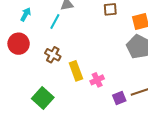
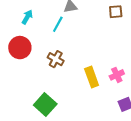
yellow rectangle: (76, 71) -> (92, 77), moved
pink cross: (97, 80) -> (117, 75), moved

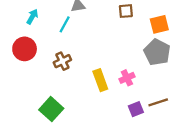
brown cross: (56, 59) -> (62, 61), turned 35

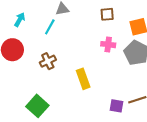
pink cross: (127, 78) -> (108, 45), moved, turned 32
purple square: (136, 109) -> (116, 106), turned 32

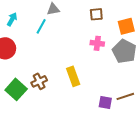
brown cross: (48, 61) -> (39, 81), moved
green square: (37, 106) -> (16, 89), moved

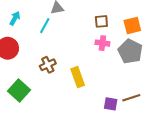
brown square: (96, 14) -> (101, 21), moved
brown cross: (39, 81) -> (48, 65), moved

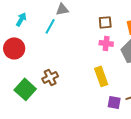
brown cross: (48, 65) -> (50, 77), moved
yellow rectangle: (78, 77) -> (101, 76), moved

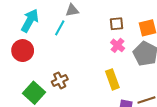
cyan arrow: (21, 19) -> (30, 21), size x1.6
pink cross: (106, 43) -> (118, 45), turned 32

